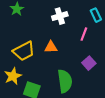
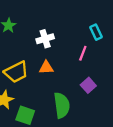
white cross: (60, 16) -> (45, 39), moved

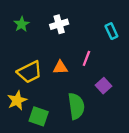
white cross: (45, 39) -> (59, 24), moved
pink line: (83, 53) -> (86, 58), moved

